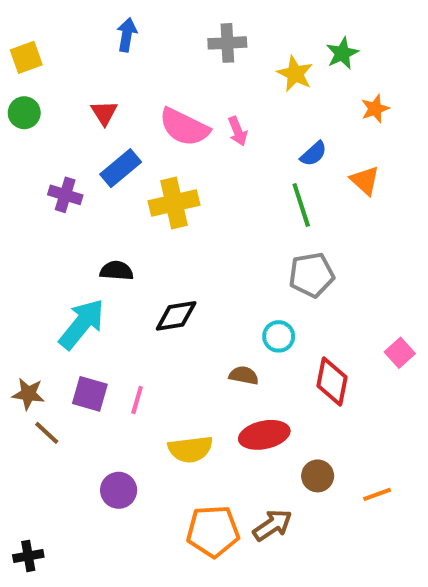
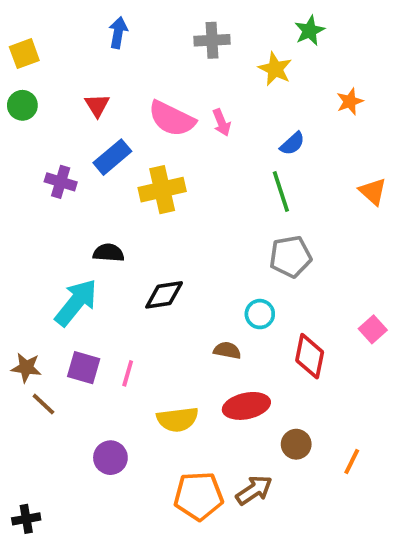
green star: (342, 53) -> (310, 31), moved
orange triangle: (365, 180) -> (373, 191), moved
orange line: (377, 494) -> (352, 461), turned -44

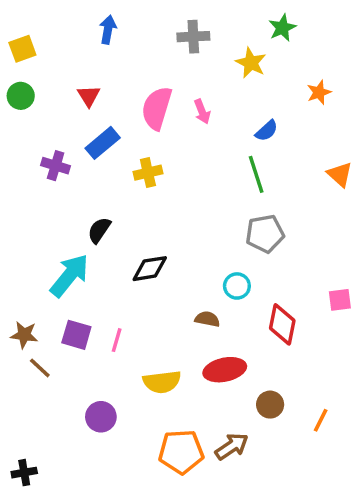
pink semicircle: (172, 119) -> (157, 108), turned 81
yellow cross: (162, 190) -> (148, 173), size x0.7
black semicircle: (109, 253) -> (99, 230), turned -60
pink square: (373, 329) -> (340, 300), turned 35

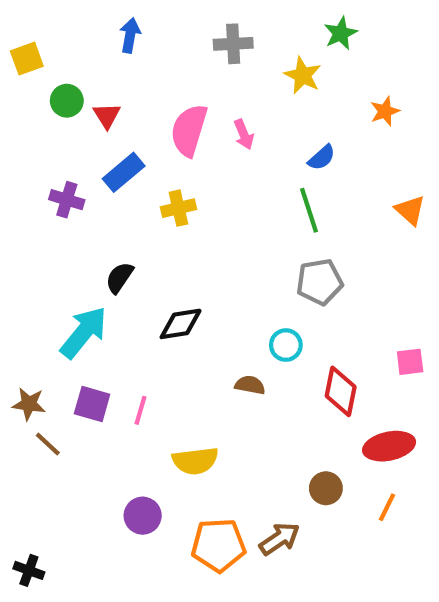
green circle: (21, 96) -> (67, 101), moved
red ellipse: (225, 370) -> (389, 446), moved
purple circle: (101, 417) -> (143, 516), moved
black cross: (24, 473) -> (29, 570), turned 30

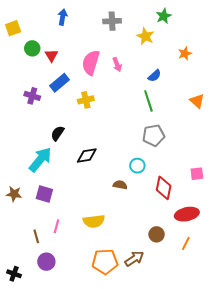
pink line: (141, 410) -> (56, 226), moved
brown line: (48, 444) -> (36, 236), moved, turned 32
purple circle: (143, 516) -> (46, 262), moved

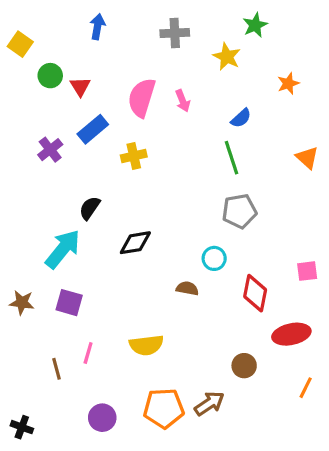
yellow square: (13, 28) -> (20, 44), turned -35
purple cross: (32, 96) -> (50, 150), turned 35
orange line: (186, 243) -> (306, 388), moved
purple circle: (46, 262) -> (102, 418), moved

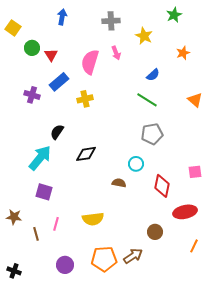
green star: (255, 25) -> (174, 15), moved
pink arrow: (183, 101) -> (116, 53), moved
purple cross: (50, 150) -> (32, 95), turned -35
green line: (231, 158) -> (147, 100), turned -40
brown star: (22, 303) -> (14, 217), moved

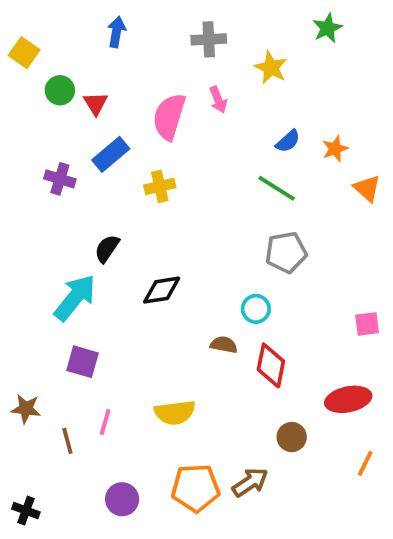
orange star: (183, 53) -> (335, 149), moved
red diamond: (162, 186) -> (271, 365), moved

